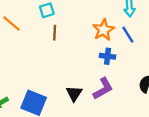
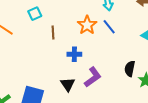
brown line: (55, 33) -> (53, 32), moved
blue cross: (107, 56) -> (74, 54), moved

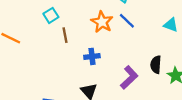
cyan square: (35, 14) -> (51, 15), moved
purple L-shape: (93, 77) -> (129, 77), moved

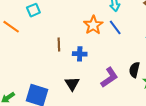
cyan square: (51, 15) -> (33, 10), moved
brown line: (65, 35) -> (59, 45), moved

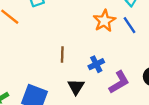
brown line: (59, 45) -> (62, 54), moved
blue cross: (80, 54) -> (96, 64), moved, turned -32

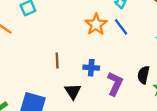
blue cross: (96, 64) -> (91, 68), turned 35
purple L-shape: (119, 82) -> (115, 84), turned -30

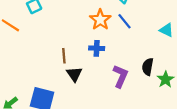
blue cross: (91, 68) -> (97, 48), moved
black triangle: (73, 91) -> (74, 74), moved

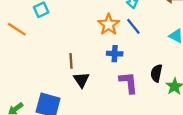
blue cross: (97, 48) -> (115, 54), moved
purple L-shape: (120, 76) -> (129, 83), turned -30

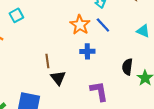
purple L-shape: (129, 83) -> (99, 91), moved

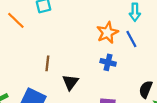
brown line: (47, 61) -> (47, 63), moved

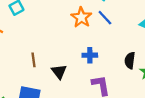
blue cross: (108, 62) -> (90, 55), moved

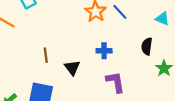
black semicircle: (130, 60) -> (147, 46), moved

